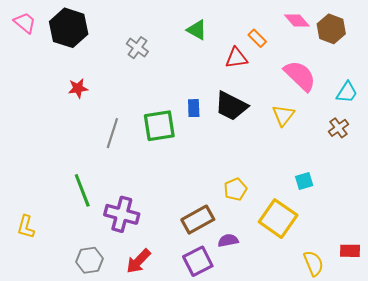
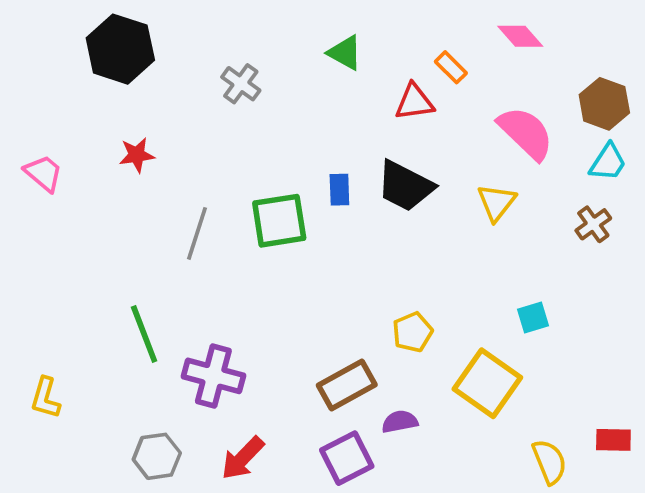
pink trapezoid: (25, 23) -> (44, 173), moved
brown hexagon: (331, 29) -> (604, 104), moved

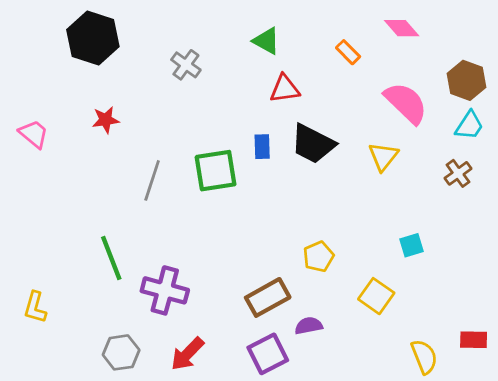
red triangle: (414, 102) -> (285, 89), moved
yellow square: (487, 383) -> (376, 296), size x0.7

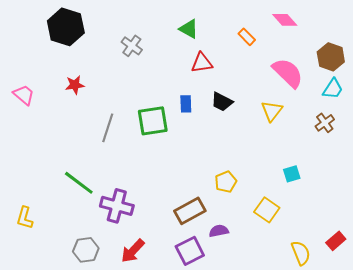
black trapezoid: (313, 144) -> (222, 102), size x0.7
green line: (111, 258) -> (79, 183), turned -32
red rectangle: (474, 340) -> (336, 241), turned -42

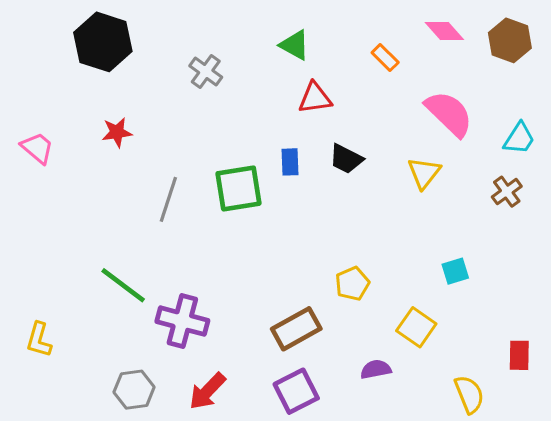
brown hexagon: (331, 57) -> (510, 40), moved
purple semicircle: (219, 231) -> (376, 369), moved
red rectangle: (336, 241) -> (519, 355), moved, turned -48

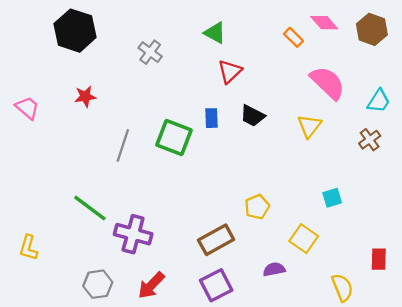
orange rectangle: (385, 57) -> (293, 37), moved
red triangle: (315, 98) -> (230, 71), turned -35
green square: (239, 188) -> (174, 137), turned 30

